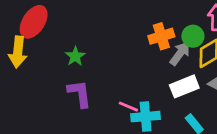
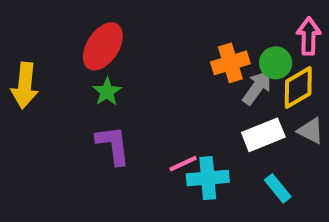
red ellipse: (34, 22) -> (103, 46), moved
pink line: (128, 107) -> (183, 164), turned -48

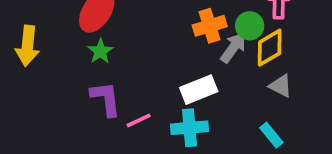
white rectangle: (263, 135) -> (199, 90), moved
pink line: (183, 164) -> (139, 120), moved
cyan rectangle: (278, 188) -> (271, 135), moved

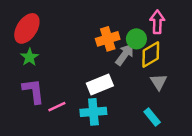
gray triangle: (281, 86) -> (159, 82), turned 30

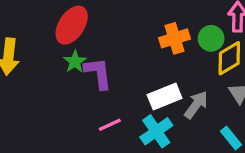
gray arrow: (125, 55) -> (196, 105), moved
purple L-shape: (33, 91) -> (98, 73), moved
cyan cross: (93, 112) -> (156, 131), turned -30

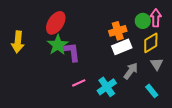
green circle: (211, 38) -> (143, 21), moved
green star: (75, 62) -> (58, 45), size x1.5
white rectangle: (165, 96) -> (122, 47), moved

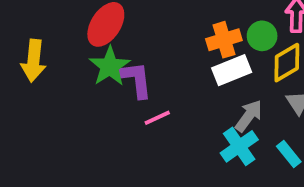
green circle: (143, 21) -> (262, 36), moved
pink line: (79, 83) -> (157, 118), moved
cyan cross: (107, 87) -> (239, 146), moved

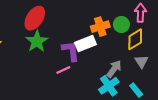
white rectangle: (232, 70) -> (85, 43), moved
purple L-shape: (136, 80) -> (71, 51), moved

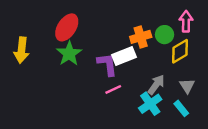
gray triangle: (142, 61) -> (187, 86), moved
pink line: (63, 70) -> (113, 89), moved

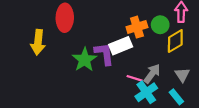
red ellipse: (67, 27) -> (65, 18), turned -32
yellow arrow: (21, 50) -> (38, 42), moved
green star: (69, 54) -> (85, 60), moved
pink line: (113, 89) -> (135, 78), moved, turned 42

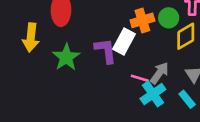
white rectangle: (121, 46) -> (124, 41), turned -40
green star: (85, 60) -> (66, 57), moved

